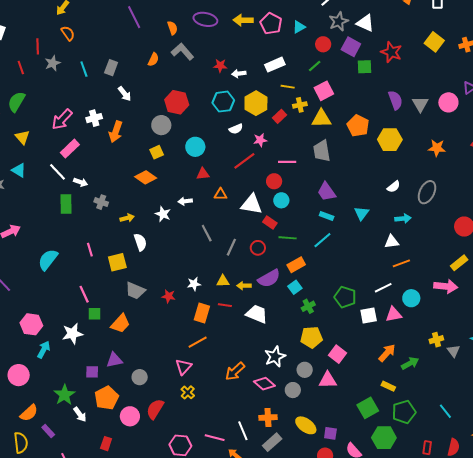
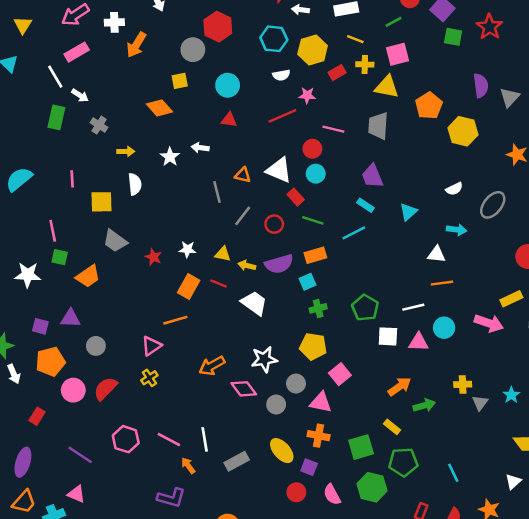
orange triangle: (220, 194) -> (243, 175), moved
orange cross: (268, 417) -> (319, 436), moved

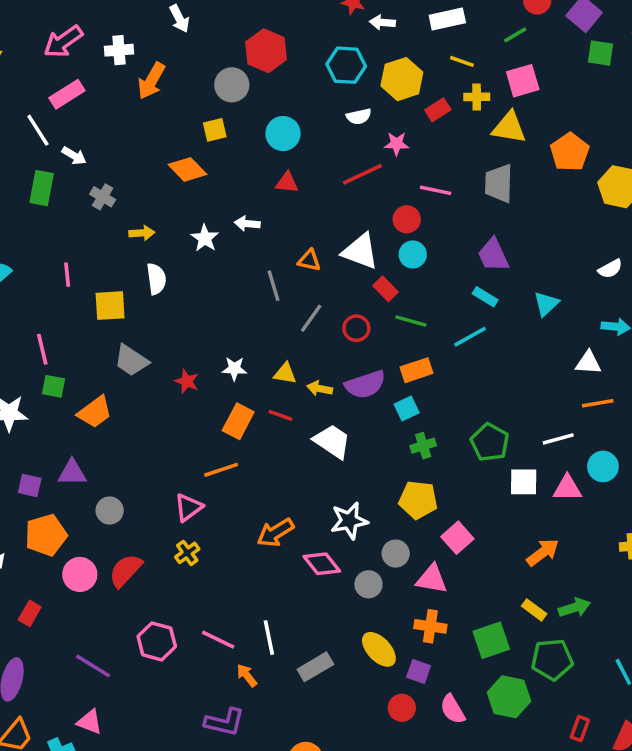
green arrow: (424, 405) -> (575, 608), moved

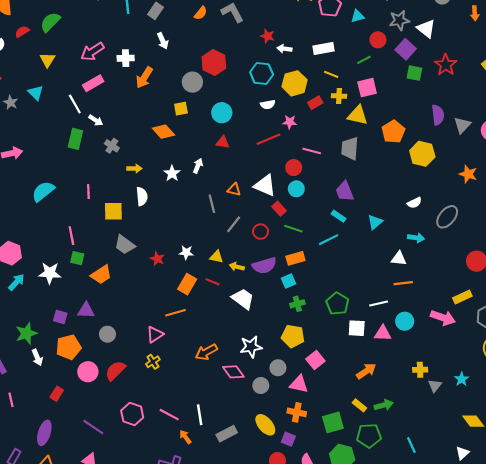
white arrow: (247, 224) -> (198, 166), turned 104

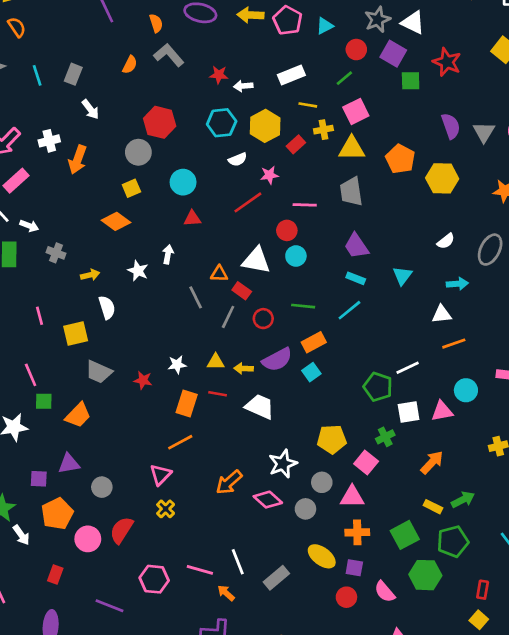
red rectangle: (279, 209) -> (242, 291), moved
white line: (379, 303) -> (408, 368), moved
green cross: (297, 304) -> (385, 437), moved

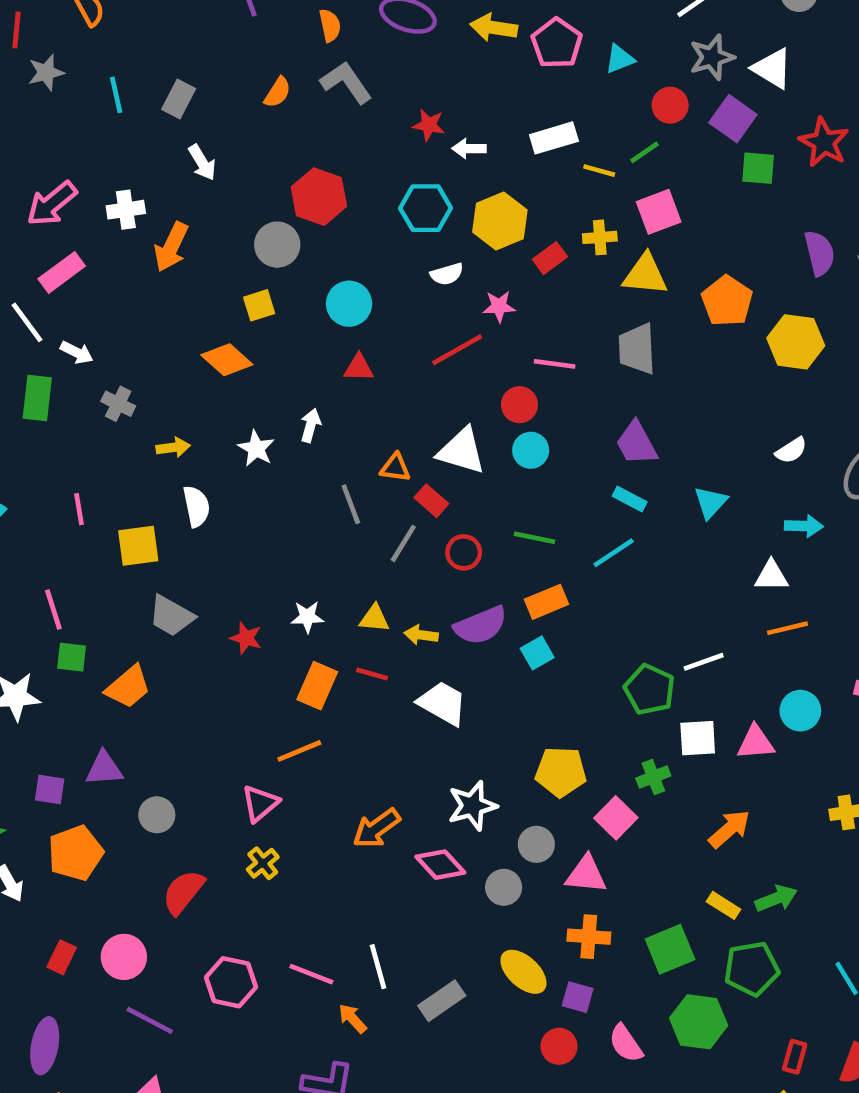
yellow line: (308, 105) -> (599, 171), moved
pink circle: (88, 539) -> (124, 957), moved

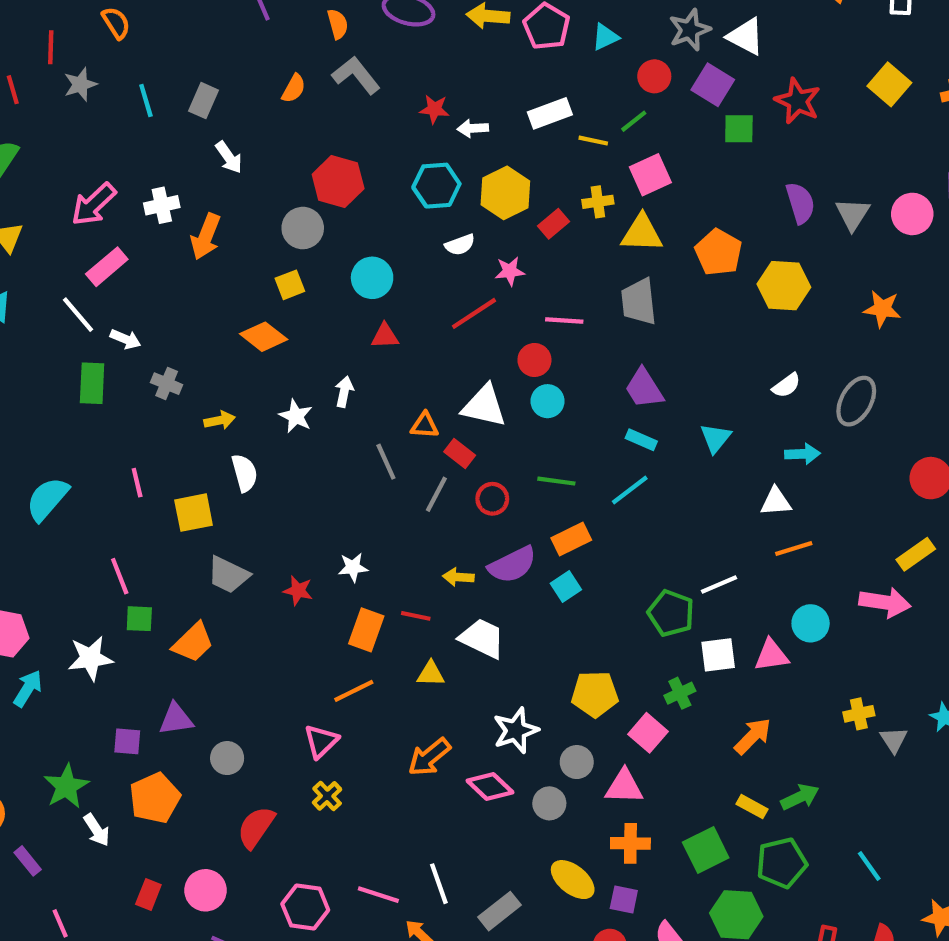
yellow triangle: (374, 619) -> (431, 674), moved

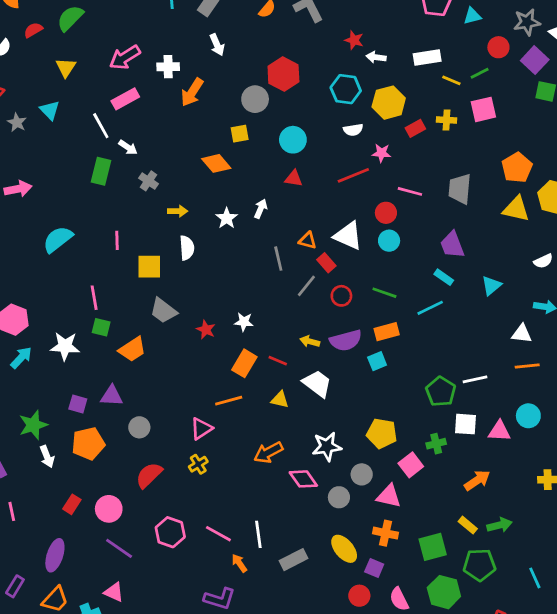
yellow triangle: (642, 233) -> (516, 209), moved

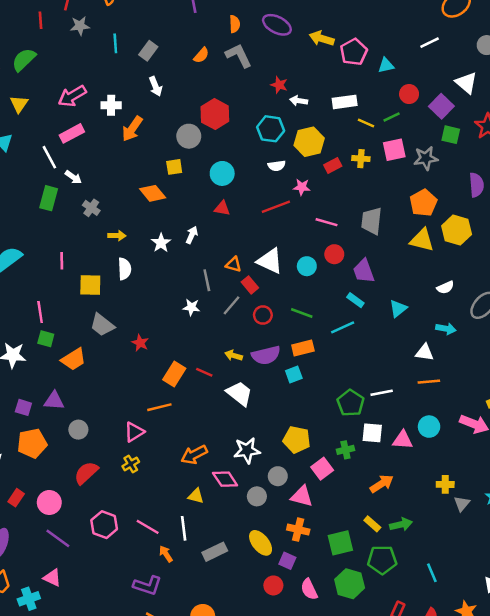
gray star: (527, 22) -> (426, 158), moved
red circle: (386, 213) -> (334, 254), moved
white star: (244, 322) -> (191, 307), moved
yellow triangle: (280, 400) -> (196, 496), moved

